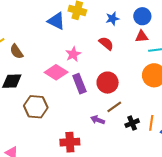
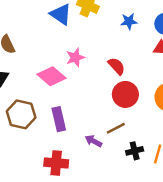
red semicircle: (106, 43) -> (117, 66), moved
red circle: (108, 83) -> (125, 94), moved
purple rectangle: (79, 84) -> (59, 119), moved

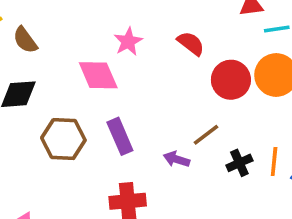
pink diamond: (52, 76) -> (98, 75), turned 36
red circle: (125, 94) -> (231, 80), moved

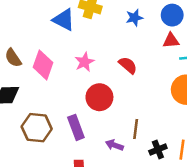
pink diamond: (98, 75) -> (43, 65), moved, turned 40
red circle: (231, 80) -> (99, 97), moved
brown line: (206, 135) -> (136, 129), turned -48

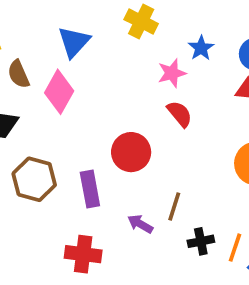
blue star: (134, 18) -> (201, 48), turned -30
blue triangle: (64, 20) -> (74, 42), moved, turned 35
pink star: (84, 62) -> (172, 73), moved

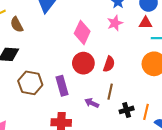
pink star: (172, 73) -> (115, 23), moved
pink diamond: (59, 92) -> (82, 32), moved
red semicircle: (180, 114) -> (109, 64), moved, turned 63

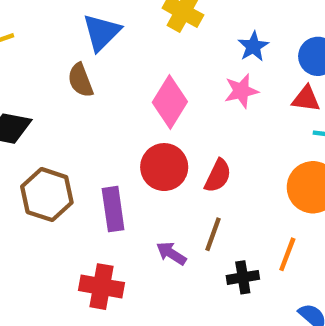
brown semicircle: (17, 25) -> (80, 80), moved
orange line: (146, 112) -> (287, 254), moved

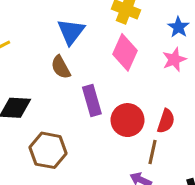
pink diamond: (170, 102) -> (125, 52), moved
purple rectangle: (113, 209) -> (92, 101), moved
brown line: (213, 234) -> (153, 152), moved

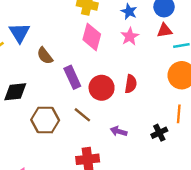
blue triangle: (71, 32) -> (19, 33), moved
brown line: (153, 152) -> (82, 115), moved, turned -54

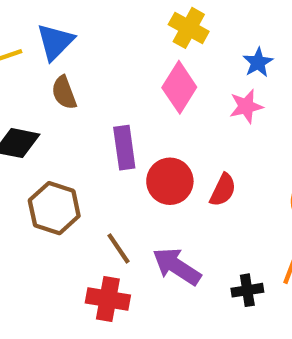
brown semicircle: (45, 56) -> (64, 93), moved
brown line: (82, 115) -> (118, 248), moved
purple arrow: (119, 131) -> (177, 266), size x1.6

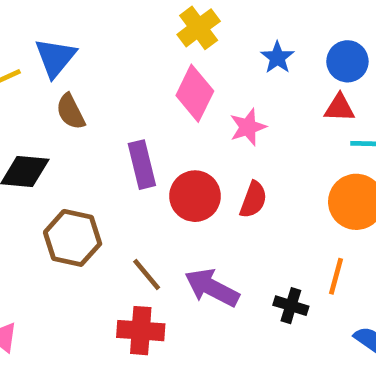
yellow cross: (189, 28) -> (199, 28), turned 30
pink star: (246, 106) -> (248, 127), moved
black cross: (247, 290) -> (291, 306), turned 32

